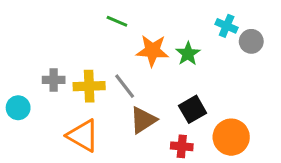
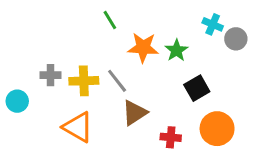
green line: (117, 21) -> (110, 20), turned 36
black square: (193, 109) -> (197, 88), moved

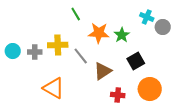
yellow cross: (84, 81) -> (58, 45), moved
cyan circle: (17, 101) -> (13, 51), moved
brown triangle: (134, 113) -> (103, 71), moved

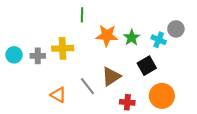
green line: (76, 14) -> (82, 15), turned 32
cyan cross: (147, 17) -> (159, 40), moved
gray line: (81, 56) -> (87, 86), moved
orange triangle: (54, 88) -> (58, 95), size x0.7

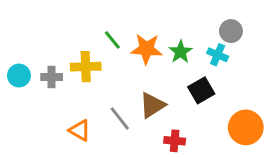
green line: (82, 15) -> (112, 40), moved, turned -40
gray circle: (176, 29) -> (231, 31), moved
orange circle: (162, 96) -> (246, 127), moved

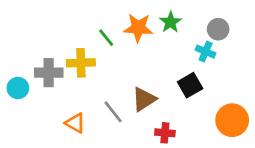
orange star: (146, 49) -> (138, 28), moved
green star: (181, 52) -> (171, 22), moved
cyan circle: (19, 76) -> (18, 88), moved
gray cross: (52, 77) -> (49, 73), size x1.4

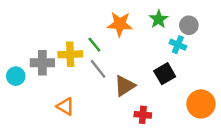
green star: (171, 22) -> (159, 19), moved
green line: (106, 38) -> (94, 45), moved
gray line: (113, 112) -> (98, 69), moved

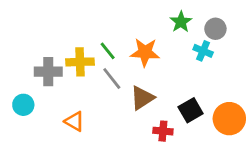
orange star: (120, 24) -> (145, 52), moved
black square: (165, 74) -> (191, 110), moved
cyan circle: (16, 76) -> (23, 105), moved

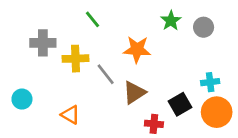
green line: (108, 51) -> (93, 19), moved
cyan cross: (203, 51) -> (210, 82), moved, turned -30
gray cross: (48, 72) -> (43, 43), moved

